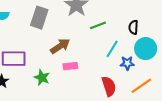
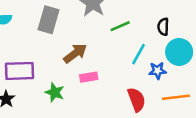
orange line: (141, 86) -> (176, 97), turned 30

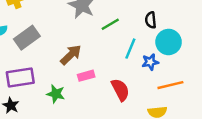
gray rectangle: (49, 20) -> (27, 38), moved, turned 45
red semicircle: (136, 100) -> (120, 90), moved

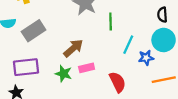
black semicircle: (151, 20) -> (162, 15), moved
green line: (110, 24) -> (111, 22), turned -63
green star: (56, 94) -> (63, 74), moved

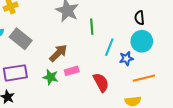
gray rectangle: (34, 31) -> (21, 39), turned 75

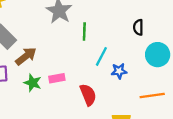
cyan circle: (142, 41) -> (158, 55), moved
brown arrow: (58, 53) -> (26, 56), moved
orange line: (144, 78) -> (152, 96), moved

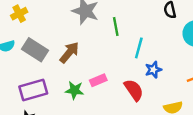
brown arrow: (26, 56) -> (69, 52), moved
blue star: (119, 71) -> (153, 70), moved

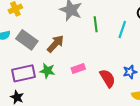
cyan line: (139, 48) -> (122, 29), moved
blue star: (153, 70) -> (130, 72), moved
green star: (75, 90) -> (47, 71), moved

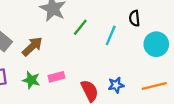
green line: (96, 24) -> (80, 27), turned 42
green star: (47, 71) -> (31, 80), moved

